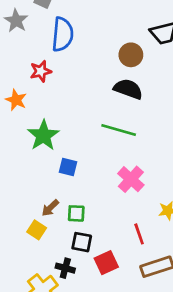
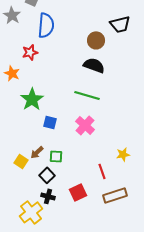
pink cross: (131, 179) -> (85, 125), moved
yellow square: (37, 230) -> (21, 161), moved
black square: (82, 242) -> (47, 175), moved, turned 35

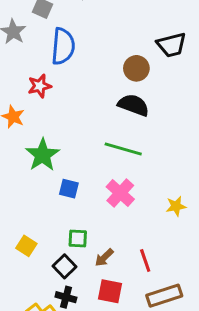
brown arrow: (37, 152) -> (104, 258), moved
yellow star: (123, 154) -> (176, 206), moved
red square: (78, 192) -> (110, 291), turned 36

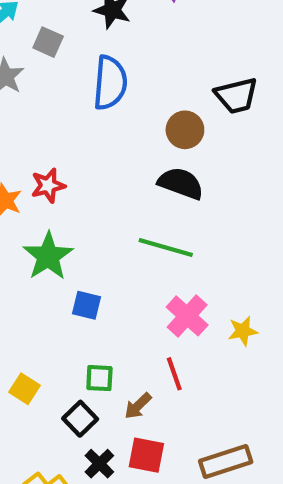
blue semicircle: (63, 46) -> (110, 83), moved
red star: (40, 86) -> (48, 185), moved
pink cross: (120, 193) -> (187, 316), moved
red line: (145, 260) -> (174, 374), moved
black cross: (66, 297) -> (99, 464), moved, turned 30

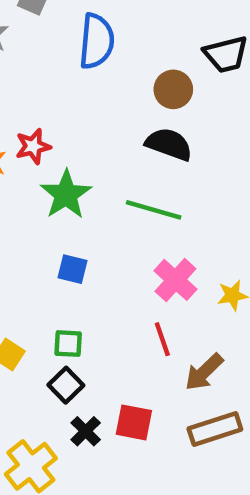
green star: (48, 256) -> (66, 195), moved
green square: (99, 378) -> (68, 344), moved
brown arrow: (138, 406) -> (204, 372), moved, size x1.4

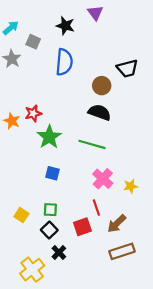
red square: (134, 422) -> (82, 227), moved, turned -30

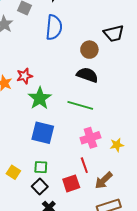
blue square: (52, 173) -> (43, 133), size x1.6
pink cross: (103, 179) -> (90, 138), turned 30

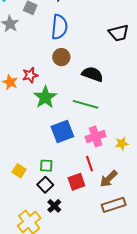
brown circle: (89, 50) -> (61, 57), moved
blue square: (43, 133) -> (62, 131), moved, turned -35

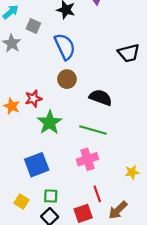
blue semicircle: (59, 27) -> (65, 47), turned -30
blue square: (62, 131) -> (37, 165), moved
pink cross: (96, 137) -> (88, 159), moved

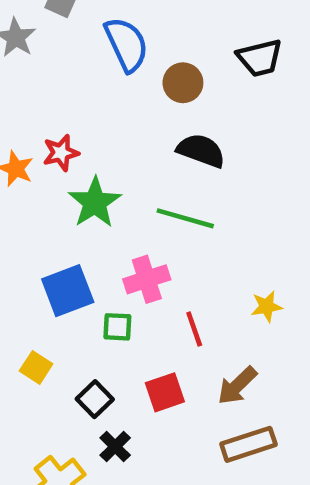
brown circle: (67, 79) -> (183, 83), moved
pink cross: (88, 159) -> (147, 279), moved
red line: (97, 194) -> (194, 329), moved
green square: (51, 196) -> (117, 327), moved

